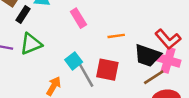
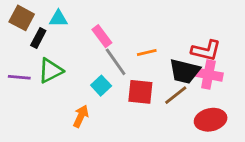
red L-shape: (168, 39) -> (206, 50), turned -30
gray line: (86, 75) -> (116, 62), moved
brown line: (154, 77) -> (176, 95), moved

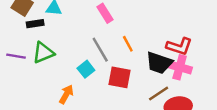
pink rectangle: (102, 36) -> (105, 13), moved
black rectangle: (38, 38) -> (35, 24), turned 49
orange line: (147, 52) -> (128, 44), turned 70
brown line: (176, 95) -> (159, 93), moved

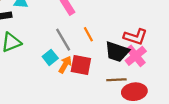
pink cross: (180, 67) -> (136, 56), turned 35
brown line: (159, 93) -> (116, 80), turned 30
orange arrow: (66, 94) -> (65, 65), moved

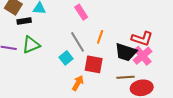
orange line: (88, 34) -> (100, 37), turned 48
orange arrow: (65, 65) -> (78, 83), moved

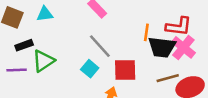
black rectangle: (24, 21) -> (24, 45), moved
orange line: (100, 37) -> (146, 32), moved

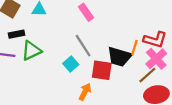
orange line: (146, 32) -> (134, 47), moved
black trapezoid: (162, 47) -> (119, 57), moved
brown line: (168, 78) -> (147, 75), moved, turned -36

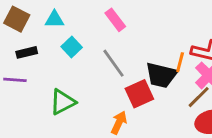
green triangle: (31, 51) -> (63, 102), moved
cyan square: (71, 64) -> (72, 47), moved
red square: (102, 70) -> (139, 94), turned -30

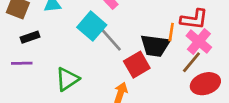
cyan square: (72, 47) -> (92, 26), moved, size x1.5

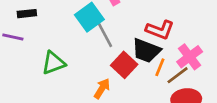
red L-shape: (194, 19) -> (160, 30), moved
orange line: (171, 32) -> (160, 67), moved
red square: (137, 65) -> (124, 65), turned -30

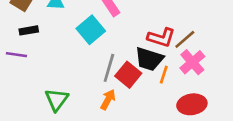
gray line: (104, 34) -> (109, 68), moved, turned 48
green triangle: (53, 63) -> (57, 100), moved, turned -30
brown line: (178, 75) -> (185, 39), moved

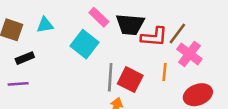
black trapezoid: (149, 59) -> (130, 25), moved

